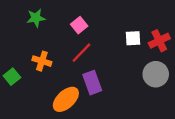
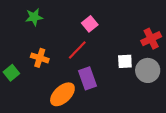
pink square: (79, 25) -> (90, 24), moved
white square: (133, 38) -> (125, 61), moved

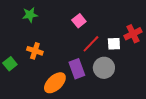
red line: (77, 50) -> (91, 44), moved
white square: (125, 61) -> (114, 44), moved
gray circle: (148, 70) -> (104, 68), moved

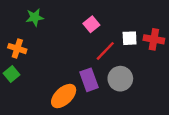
red cross: (133, 34) -> (154, 39), turned 36
white square: (114, 44) -> (130, 38), moved
orange cross: (35, 51) -> (17, 49), moved

